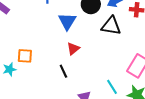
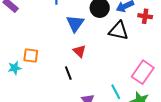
red triangle: (73, 49) -> (79, 51), turned -40

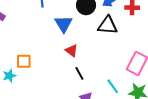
black line: (68, 73) -> (79, 73), moved

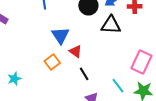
blue triangle: (64, 24) -> (60, 35), moved
orange square: (24, 61) -> (52, 62), moved, turned -35

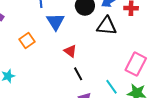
blue triangle: (60, 35) -> (55, 22), moved
orange square: (52, 62) -> (27, 40), moved

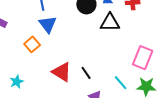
blue triangle: (55, 22) -> (48, 24), moved
red triangle: (70, 51) -> (62, 72), moved, size x1.5

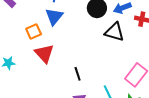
red triangle: (62, 72) -> (44, 53), moved

